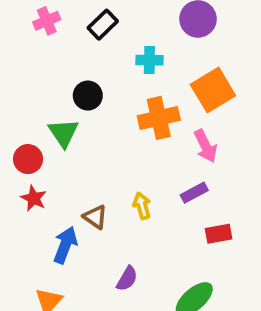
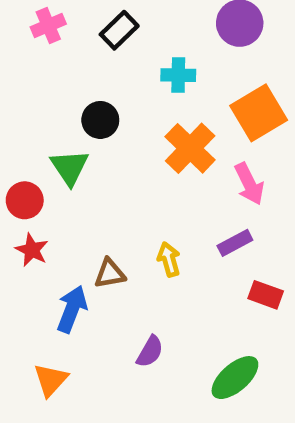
orange cross: (159, 118) -> (190, 148), turned -33
brown triangle: (95, 217) -> (110, 274), turned -45
red rectangle: (219, 234) -> (266, 295), turned 30

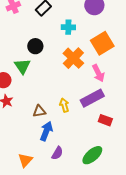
purple rectangle: (235, 243) -> (92, 98), size x1.6
blue arrow: (72, 309) -> (46, 131), moved
purple semicircle: (150, 352) -> (57, 153), moved
orange triangle: (51, 380) -> (25, 160), moved

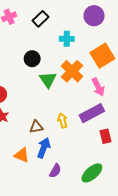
green triangle: (22, 66) -> (48, 80), moved
red rectangle: (105, 120) -> (106, 136), turned 56
orange triangle: (25, 160) -> (22, 155), moved, turned -49

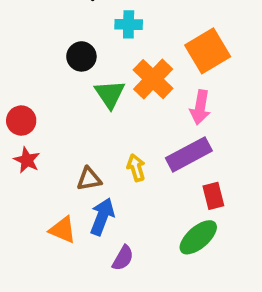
cyan cross: (67, 39) -> (129, 24), moved
pink arrow: (98, 87) -> (200, 107), turned 36
green ellipse: (92, 173) -> (198, 237), moved

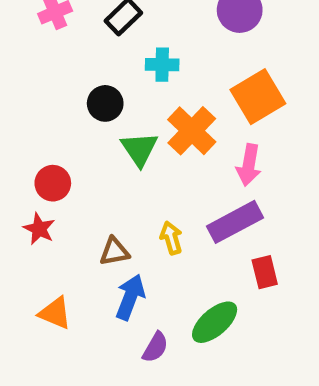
red circle: (21, 121) -> (53, 183), moved
orange triangle: (63, 230) -> (55, 313), moved
green ellipse: (198, 237) -> (215, 322), moved

